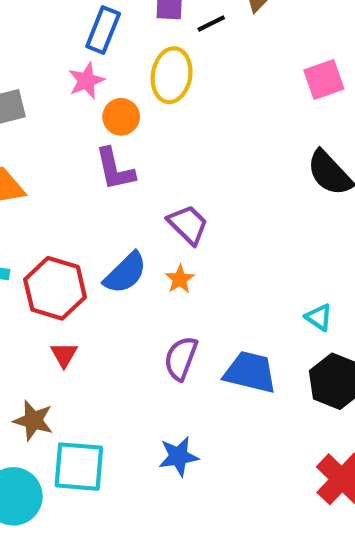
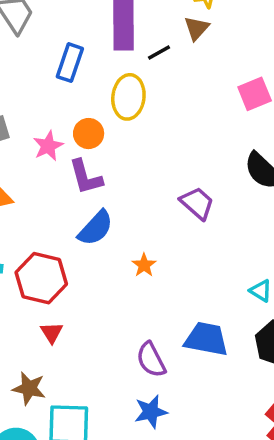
pink star: (86, 81) -> (48, 146), moved
purple trapezoid: (188, 225) -> (197, 203), moved
blue semicircle: (125, 273) -> (96, 228), moved
purple semicircle: (181, 358) -> (151, 360), moved, turned -45

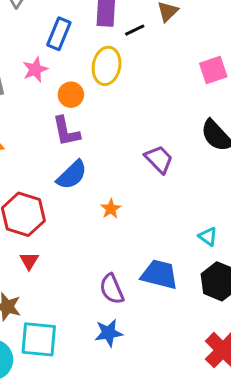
pink star: (48, 146) -> (35, 69), moved

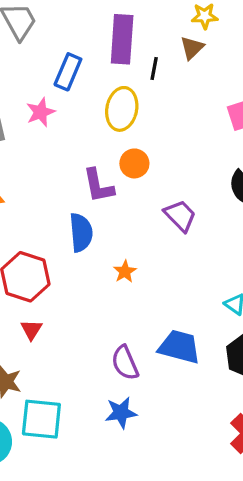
black line: (135, 30) -> (154, 68), turned -54
orange circle: (71, 95) -> (134, 163), moved
purple L-shape: (66, 131) -> (98, 186), moved
blue semicircle: (72, 175) -> (81, 233), turned -52

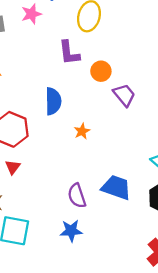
orange circle: (134, 163) -> (101, 71), moved
purple L-shape: (98, 186) -> (69, 53), moved

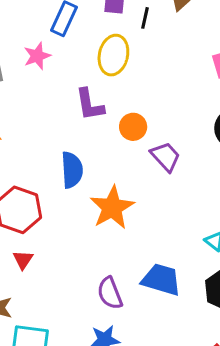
orange star: (82, 131) -> (112, 208), size x2.0

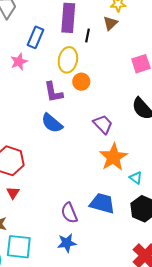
orange circle: (133, 127) -> (81, 82), moved
blue semicircle: (72, 170) -> (52, 123), moved, turned 135
orange star: (112, 208) -> (113, 157), moved

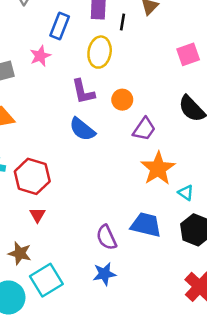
orange circle: (81, 82) -> (122, 100), moved
purple trapezoid: (103, 124) -> (144, 129), turned 80
cyan square: (19, 247) -> (46, 280), turned -36

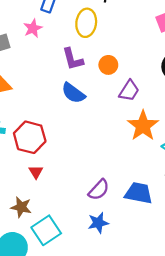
blue trapezoid: (146, 225) -> (139, 193), moved
purple semicircle: (106, 237) -> (99, 190), turned -110

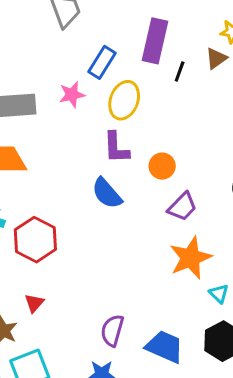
yellow ellipse: (86, 23) -> (124, 100), moved
red triangle: (36, 172) -> (34, 303), moved
purple semicircle: (99, 190) -> (112, 330), turned 140

